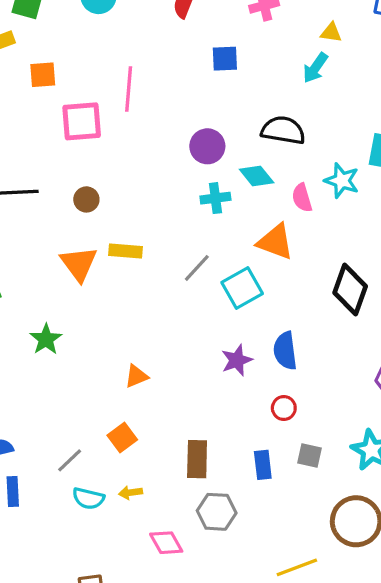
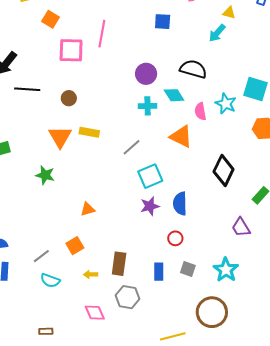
orange square: (43, 75) -> (50, 19), turned 30
cyan square: (242, 288) -> (150, 176), moved
green star: (46, 339) -> (45, 175), moved, turned -30
yellow arrow: (130, 493) -> (91, 274), moved

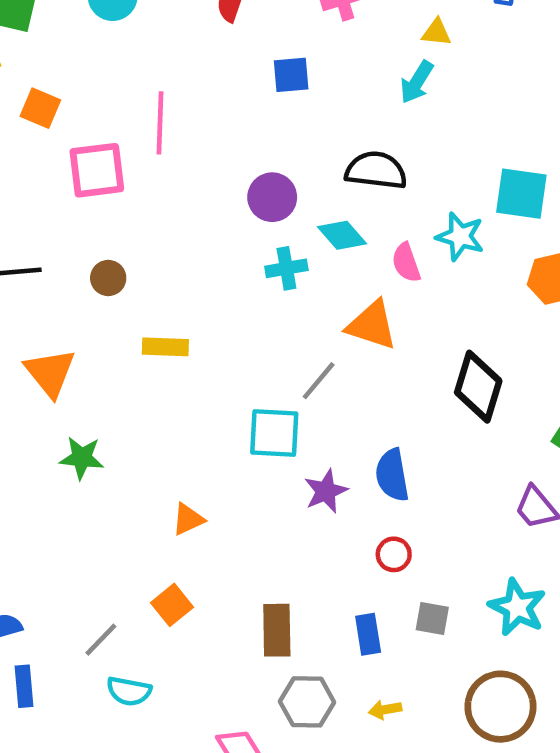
orange triangle: (60, 137) -> (50, 373), moved
gray line: (132, 147) -> (319, 381), moved
cyan square: (150, 176) -> (274, 433), moved, turned 35
yellow arrow: (91, 274) -> (385, 710), moved

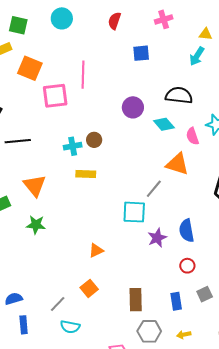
orange square: (40, 108) -> (30, 68), size x1.4
cyan cross: (286, 268) -> (73, 146), moved
brown circle: (108, 278) -> (94, 140), moved
green star: (82, 458) -> (36, 225), moved
gray square: (432, 618) -> (205, 294), turned -35

